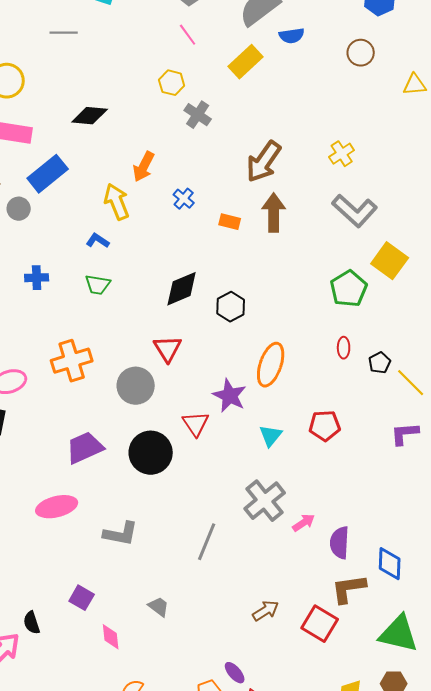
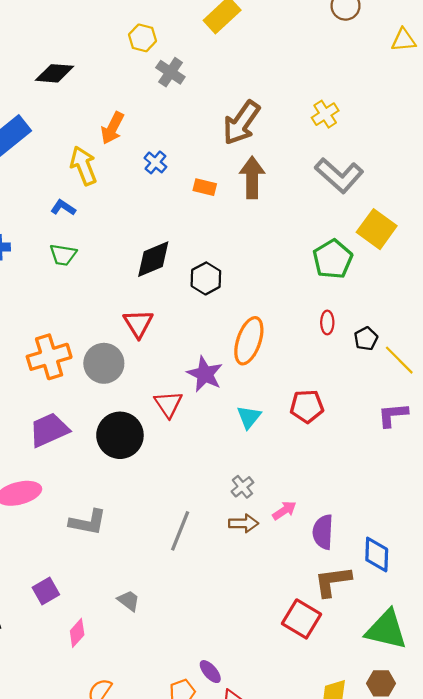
orange cross: (72, 361) -> (49, 357), moved
gray cross: (265, 501) -> (242, 487), size x0.5
purple square: (82, 598) -> (46, 591), turned 30
brown arrow: (266, 611) -> (243, 523), moved, turned 32
pink diamond: (111, 637) -> (77, 633), turned 48

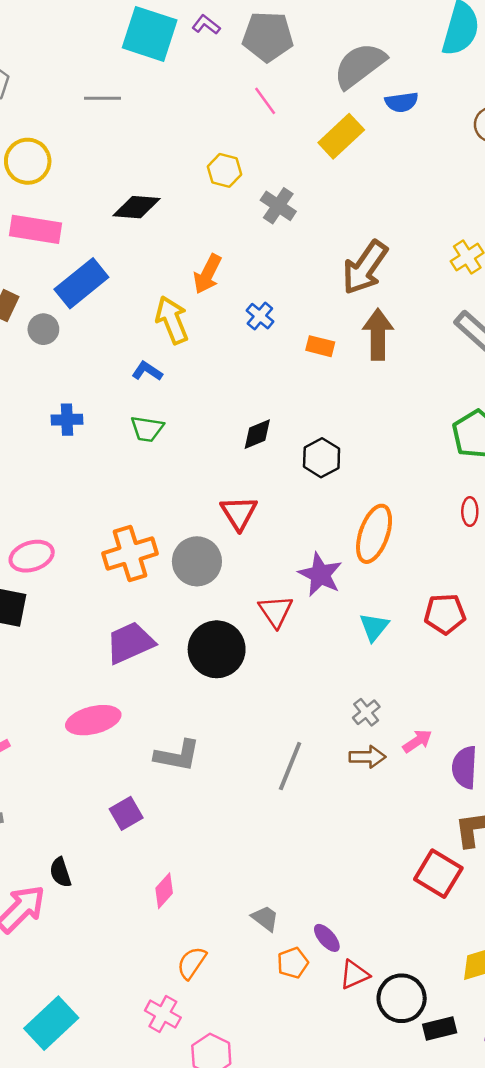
yellow hexagon: (143, 38) -> (224, 170), moved
black diamond: (153, 259) -> (257, 434), size x0.7
purple square: (46, 591) -> (126, 813), moved
gray trapezoid: (129, 601) -> (265, 918), moved

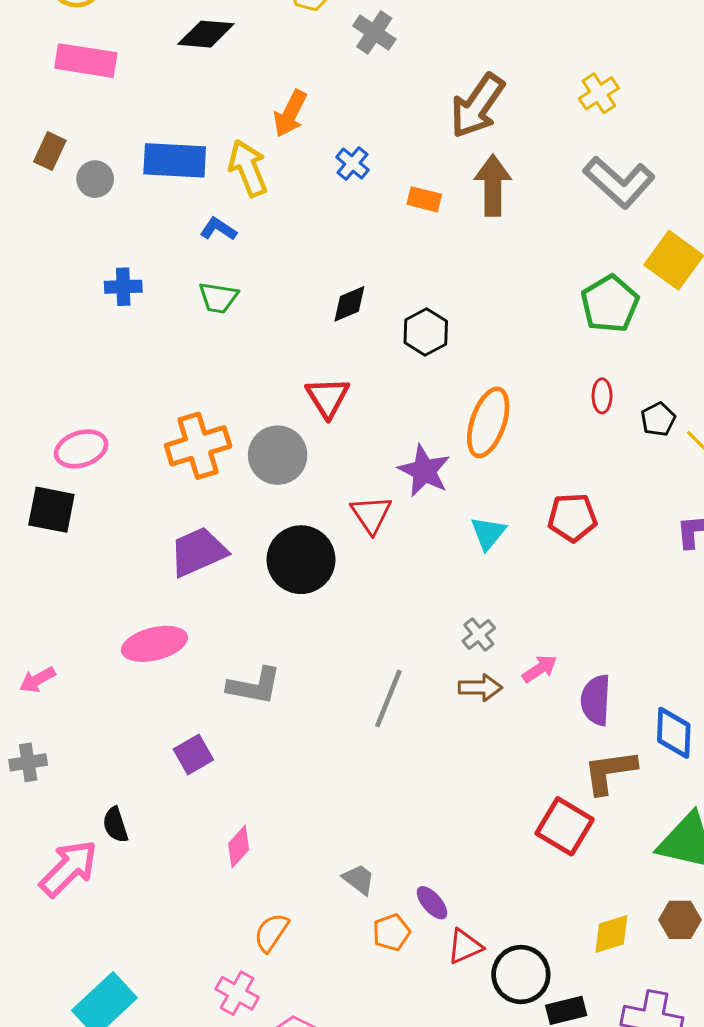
blue rectangle: (81, 283) -> (175, 160), moved, turned 42

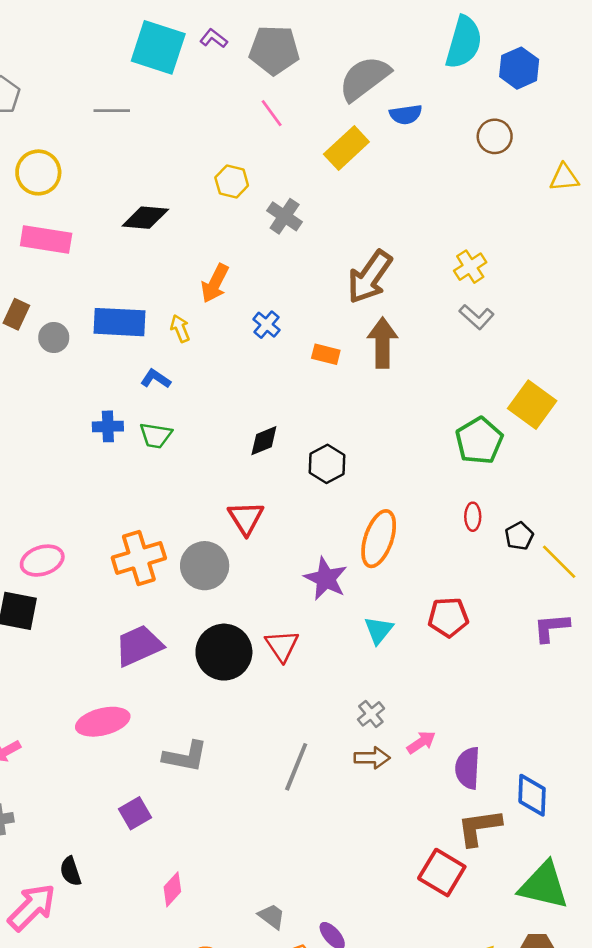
yellow arrow: (248, 168) -> (180, 328), size x0.6
gray L-shape: (619, 182) -> (477, 317), moved, size x0.6
blue cross: (123, 287) -> (108, 426), moved
red triangle: (371, 514) -> (282, 646), moved

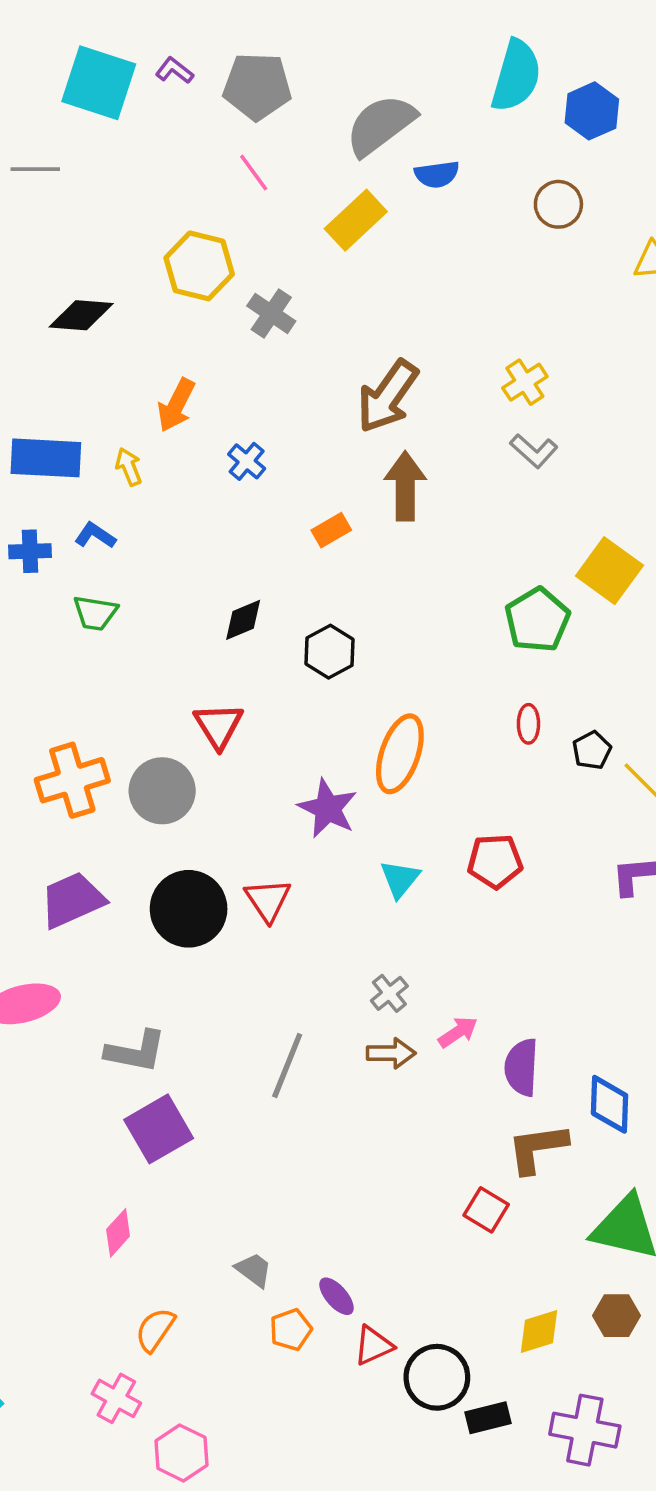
yellow hexagon: (232, 182) -> (199, 266), size x1.5
orange rectangle: (326, 354) -> (331, 530), moved, turned -44
blue cross: (108, 426) -> (30, 551), moved
purple square: (135, 813) -> (159, 1129), moved, size x1.5
red square: (442, 873) -> (486, 1210), size x0.7

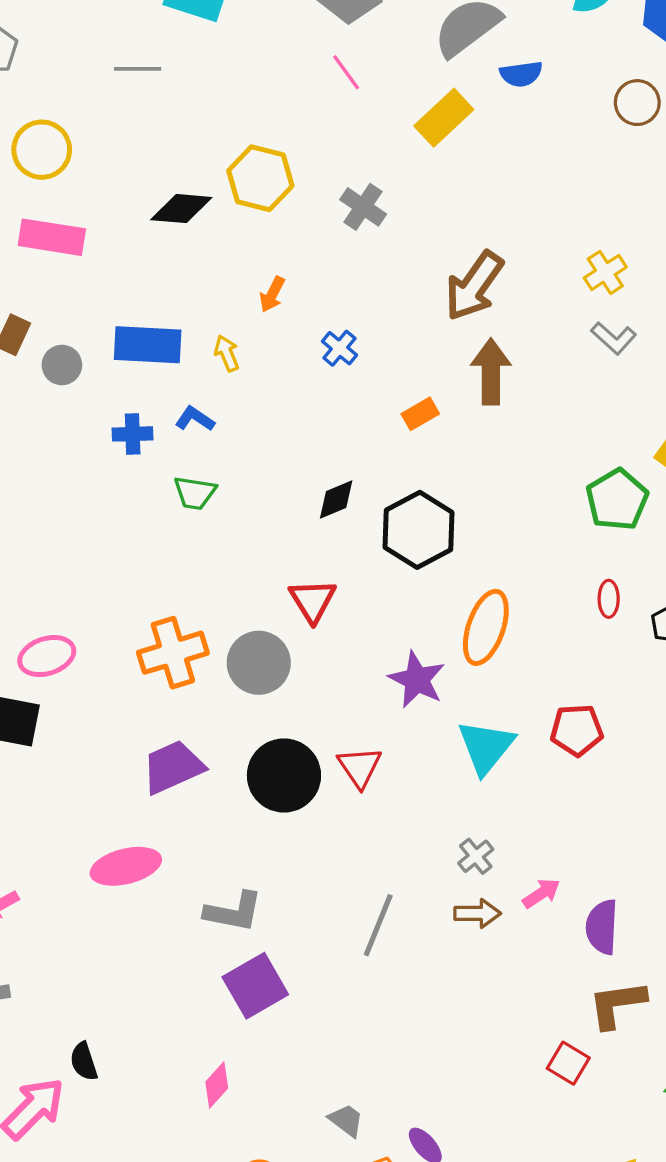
yellow hexagon: (199, 266) -> (260, 178), moved
orange arrow: (176, 405) -> (272, 294), size x0.7
black hexagon: (329, 652) -> (419, 530), size x1.5
cyan triangle: (400, 879) -> (486, 747), size x1.5

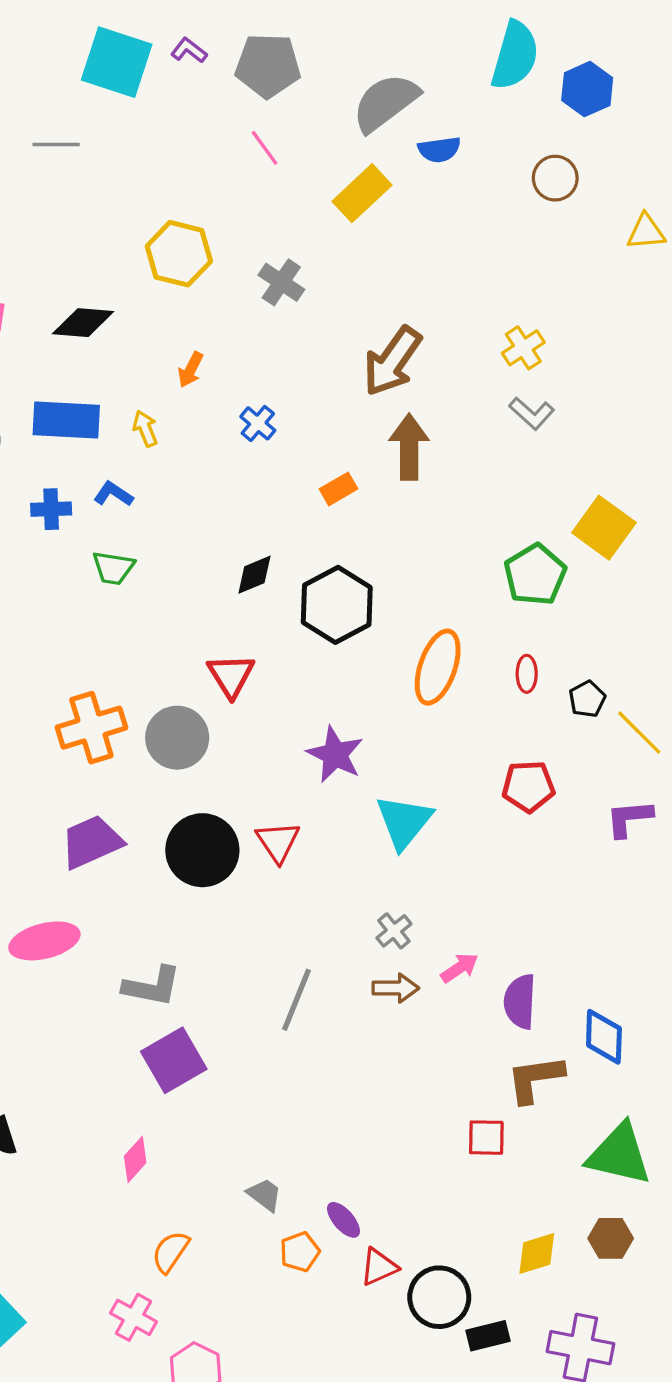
black diamond: (181, 209) -> (83, 323), moved
orange ellipse: (486, 627) -> (438, 667), moved
red pentagon: (577, 730) -> (528, 786), moved
red square: (568, 1063) -> (486, 1138), turned -30

